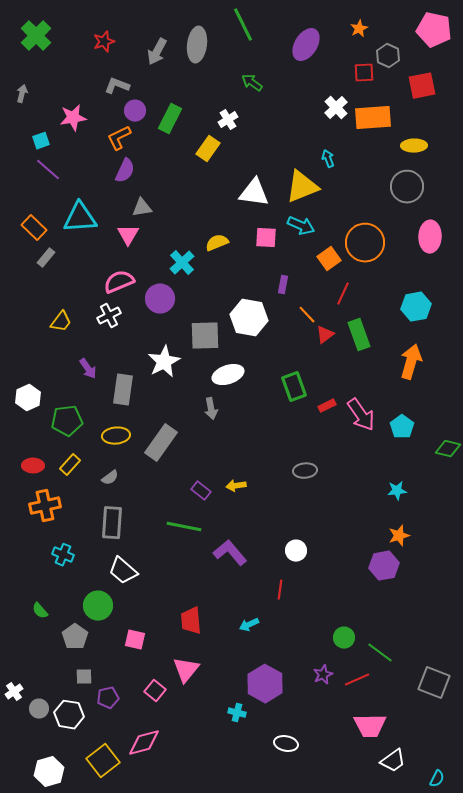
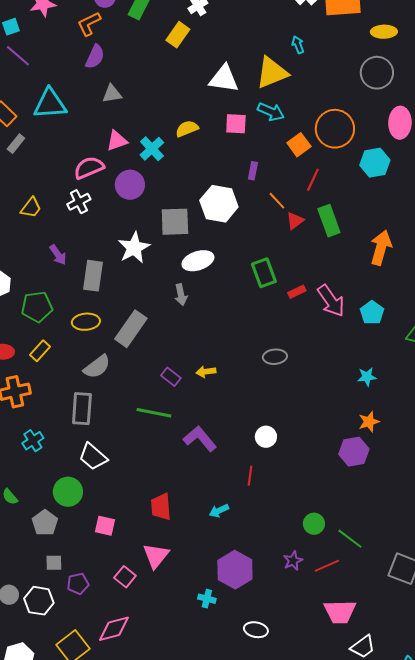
pink triangle: (128, 235) -> (117, 141), moved, turned 40
cyan hexagon: (416, 307) -> (375, 163), moved
gray semicircle: (110, 478) -> (97, 367), moved, size x1.6
cyan cross: (63, 555) -> (33, 441), turned 35

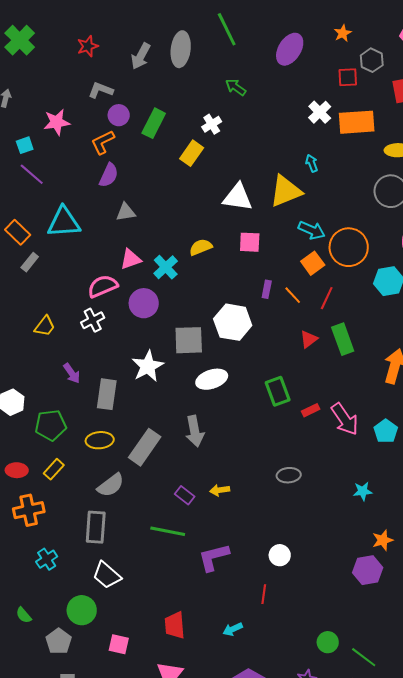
cyan arrow: (271, 112) -> (312, 230), moved
orange line: (277, 201) -> (293, 295), moved
gray arrow: (181, 295) -> (195, 431), moved, size x1.4
cyan star: (367, 377) -> (363, 491), moved
purple L-shape: (200, 439) -> (214, 557), turned -64

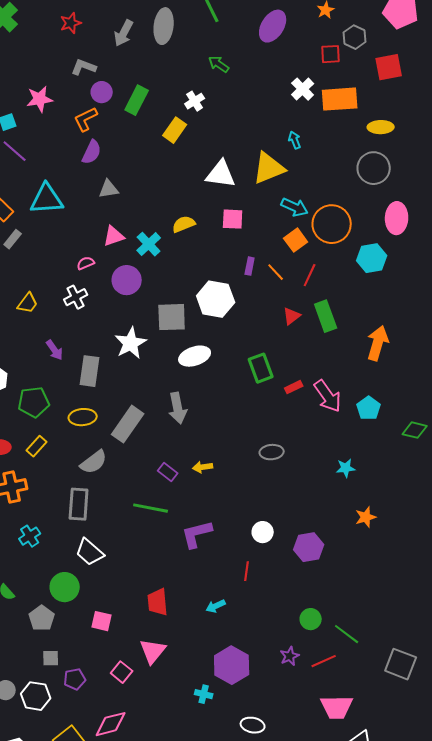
pink semicircle: (103, 286) -> (86, 263), size x0.6
purple hexagon: (368, 570) -> (309, 547), moved

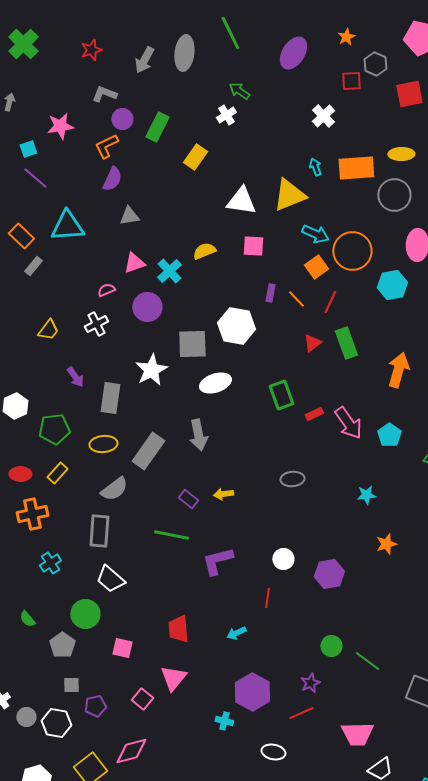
orange rectangle: (340, 99) -> (356, 168), moved
white cross: (195, 101) -> (226, 115), moved
red line: (324, 661) -> (301, 713), moved

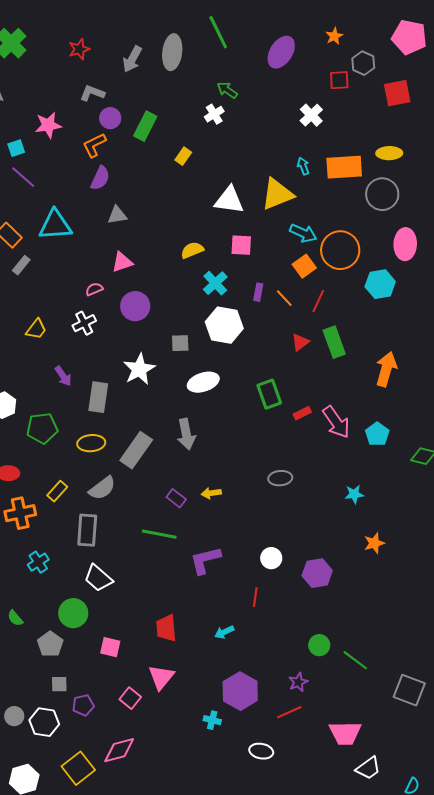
yellow rectangle: (195, 157) -> (183, 156), size x0.7
cyan cross: (169, 271) -> (215, 283), moved
gray square: (192, 344) -> (180, 343), size x0.6
yellow rectangle: (57, 473) -> (57, 491), moved

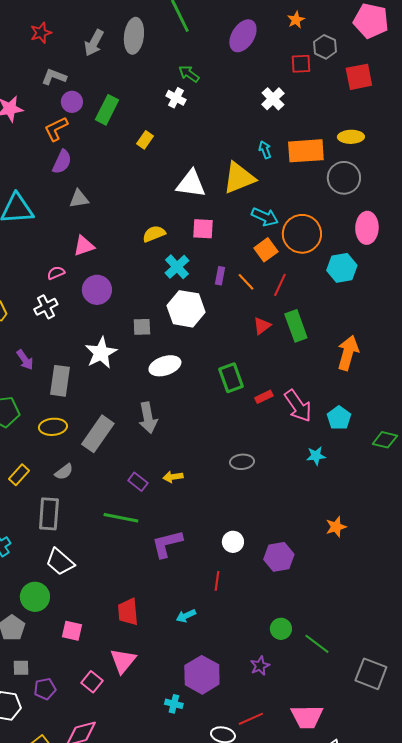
white cross: (214, 114) -> (176, 98), turned -30
gray semicircle: (102, 488) -> (64, 472), size x0.7
cyan star: (354, 494) -> (316, 456), moved
red line: (289, 712) -> (251, 719), moved

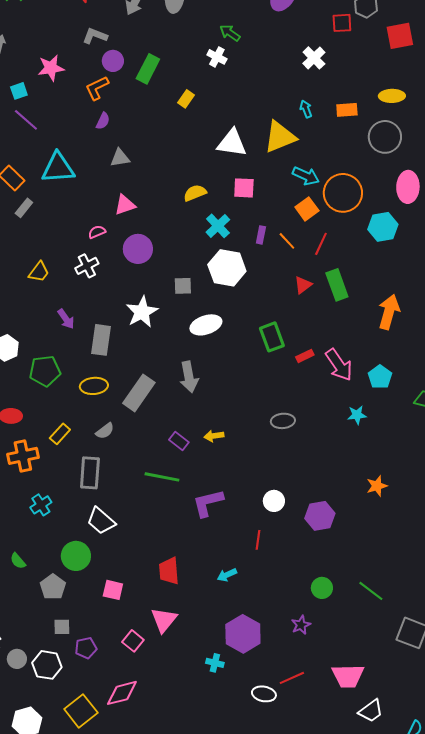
orange rectangle: (306, 151) -> (347, 110), size x0.6
purple semicircle: (62, 162) -> (103, 121), size x0.7
green line: (317, 644) -> (371, 591), moved

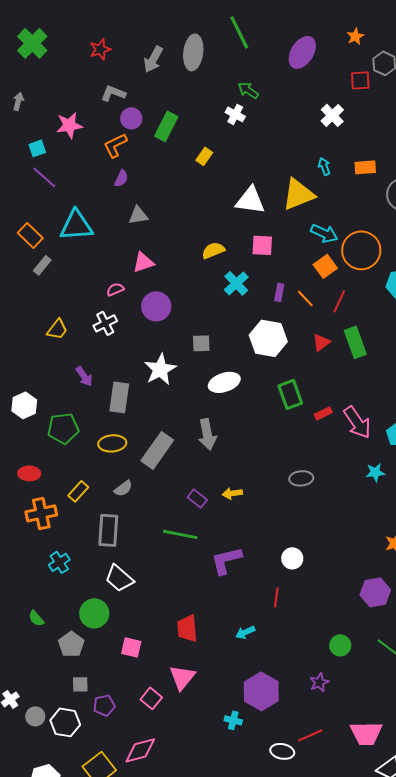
white hexagon: (227, 268) -> (268, 338), moved
purple hexagon: (320, 516) -> (375, 592), moved

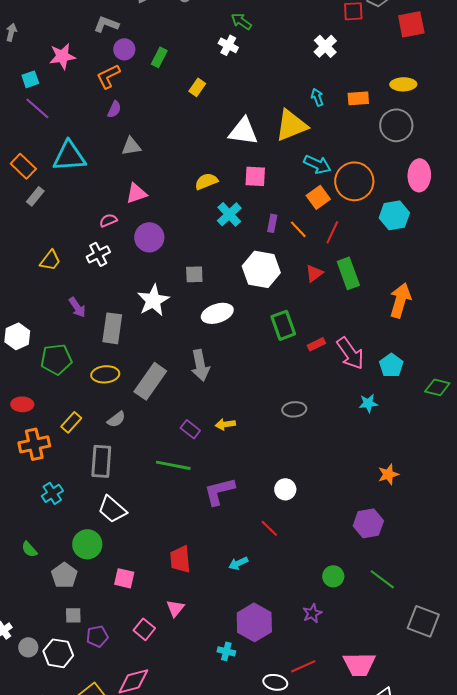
green rectangle: (166, 126) -> (159, 57), size x0.7
red line: (276, 597) -> (269, 528), turned -54
pink triangle: (182, 677) -> (175, 608), size x0.7

